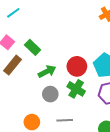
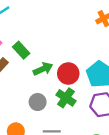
green arrow: (47, 71) -> (43, 69), moved

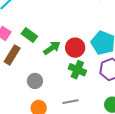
gray circle: (38, 102) -> (35, 81), moved

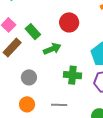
red circle: (75, 48) -> (69, 22), moved
green cross: (77, 70) -> (72, 75), turned -30

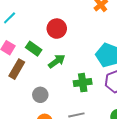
red circle: (69, 22) -> (57, 29), moved

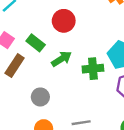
green cross: (83, 83) -> (93, 69), moved

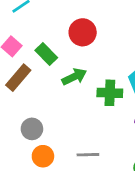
gray circle: (40, 97) -> (32, 129), moved

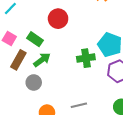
green arrow: (74, 77) -> (42, 60), moved
gray circle: (32, 129) -> (34, 83), moved

